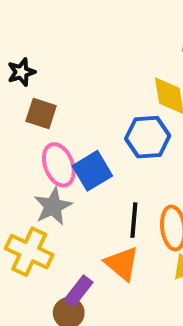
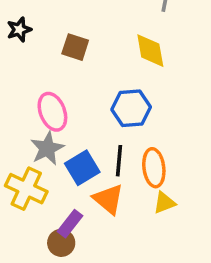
brown square: (41, 114) -> (75, 47), moved
blue hexagon: (148, 137) -> (131, 108), moved
blue square: (92, 171) -> (82, 168), moved

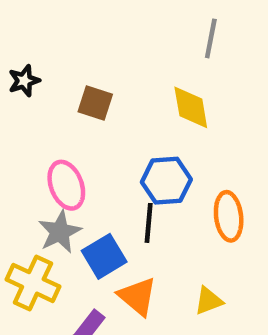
black line: (119, 161) -> (149, 223), moved
orange ellipse: (154, 168) -> (229, 216), moved

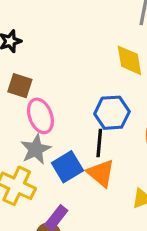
brown square: (95, 103) -> (20, 86), moved
orange triangle: (137, 296) -> (101, 173), moved

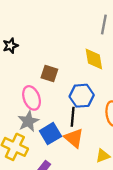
brown square: (20, 86) -> (49, 73), moved

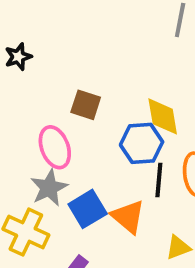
yellow diamond: (94, 59) -> (163, 116), moved
black line: (73, 117) -> (159, 180), moved

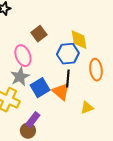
brown square: (86, 105) -> (39, 34), turned 35
black line: (159, 180) -> (68, 79), moved

